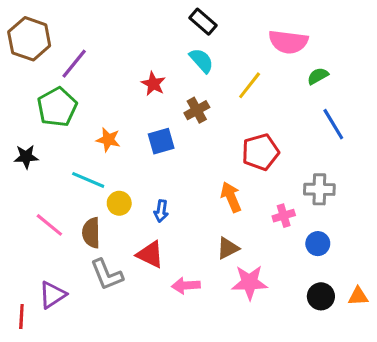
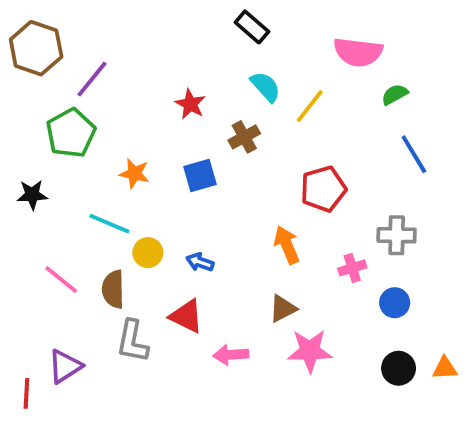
cyan semicircle: (201, 60) -> (265, 87), moved
blue arrow: (161, 211) -> (200, 262), turned 100
gray L-shape: (107, 275) -> (132, 341), turned 33

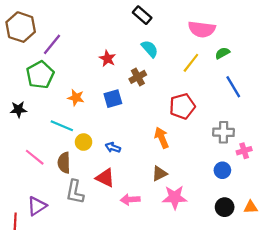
yellow line: (310, 106) -> (191, 63), moved
pink cross: (352, 268) -> (244, 151), moved

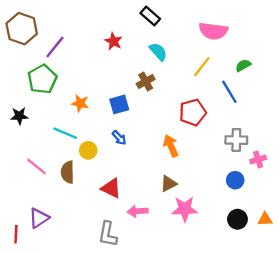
green semicircle: (222, 53) -> (243, 65), moved
red star: (107, 59) -> (113, 41), moved
blue line: (233, 87) -> (229, 92), moved
blue arrow: (113, 147) -> (119, 138), moved, turned -152
gray L-shape: (75, 192) -> (108, 234), moved

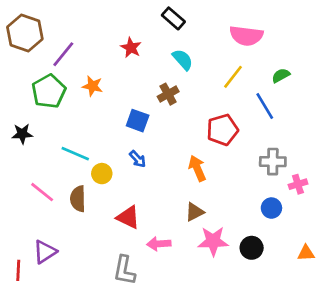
orange star: (80, 103) -> (93, 86), moved
blue square: (119, 104) -> (138, 121), turned 36
black circle: (237, 219) -> (252, 248), moved

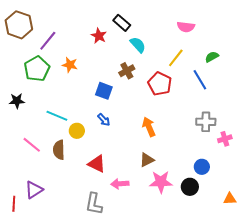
black rectangle: (173, 18) -> (122, 23), moved
pink semicircle: (246, 36) -> (186, 27), size x0.7
red pentagon: (222, 130) -> (160, 84), moved, turned -30
blue circle: (271, 208) -> (202, 167), moved
orange triangle: (306, 253) -> (230, 199), moved

